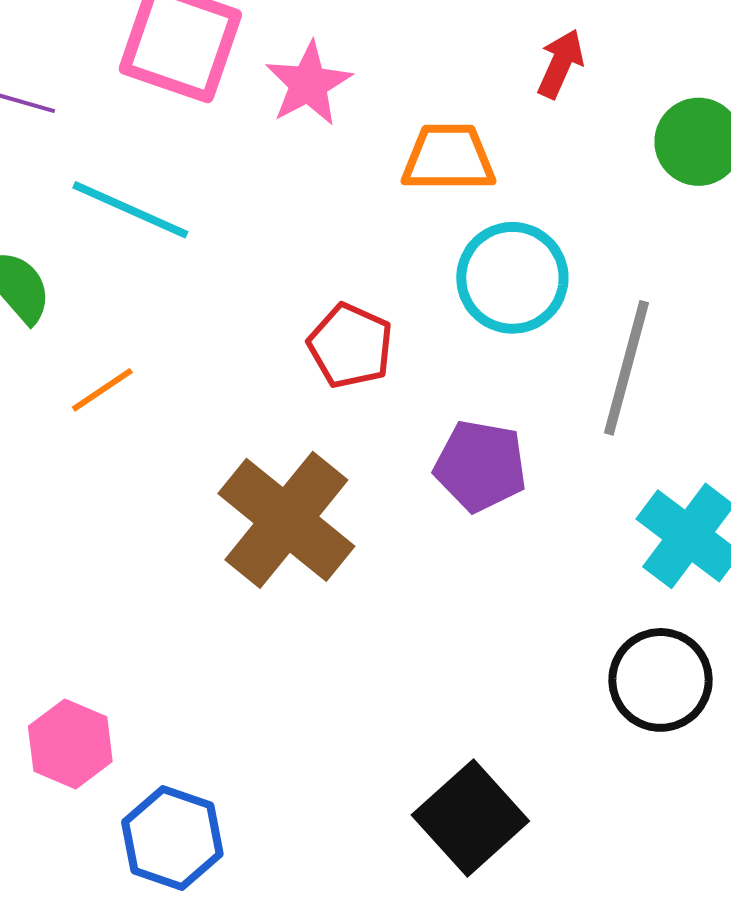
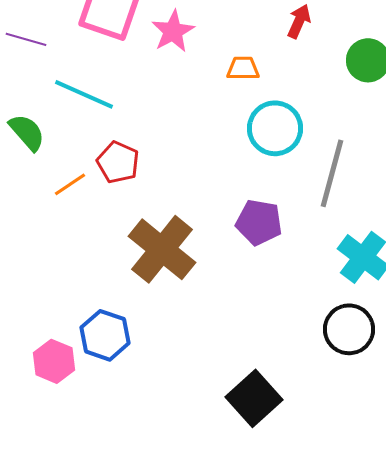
orange trapezoid: (448, 158) -> (243, 68), size x0.7
red pentagon: (350, 346) -> (118, 162), moved
blue hexagon: (172, 838) -> (105, 335), moved

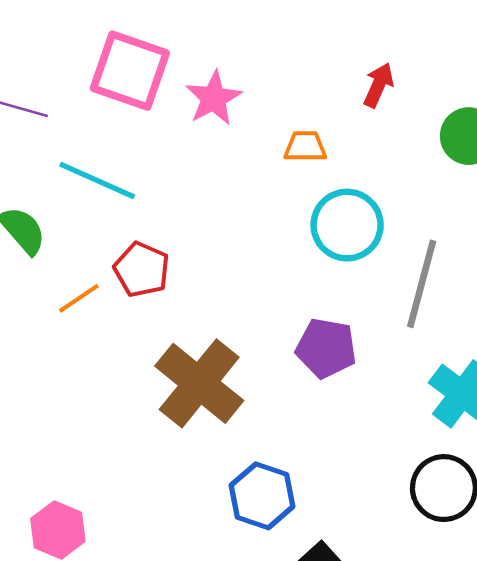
blue hexagon: (105, 335) -> (262, 496), moved

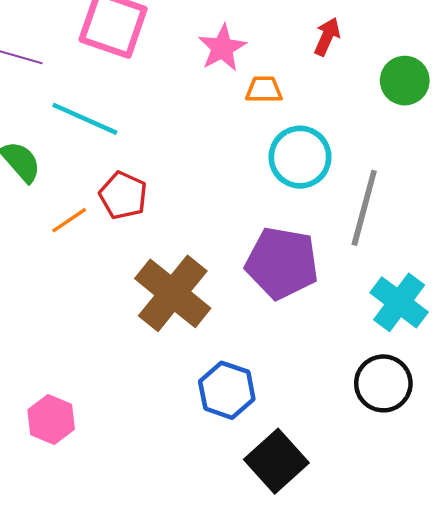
pink star: (214, 98) -> (222, 48), moved
purple pentagon: (326, 348) -> (282, 263), size x1.4

